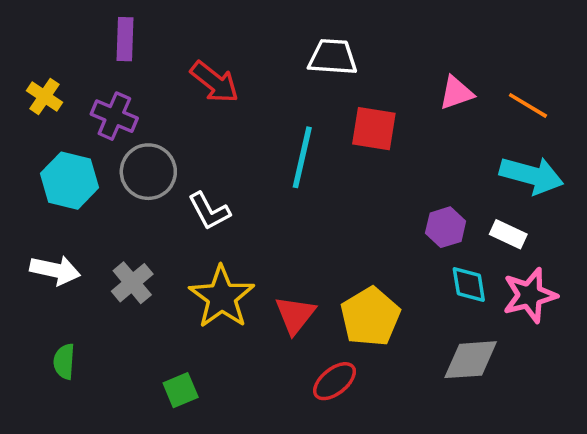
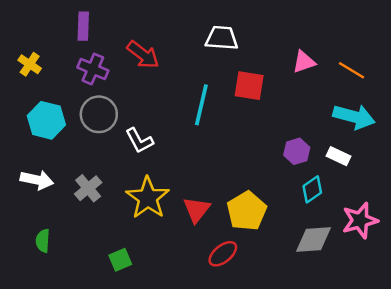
purple cross: (114, 116) -> (93, 69), moved
cyan diamond: (469, 284) -> (312, 189), turned 64
pink star: (530, 295) -> (360, 220), moved

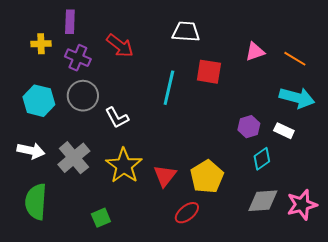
yellow cross: (30, 64) -> (41, 44), moved, turned -36
gray cross: (88, 188) -> (74, 158), size x1.4
pink star: (360, 220) -> (302, 205), moved
green semicircle: (43, 241) -> (36, 202), size x1.8

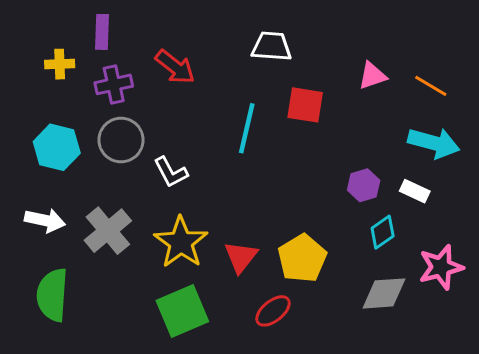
purple cross: (78, 58) -> (114, 84), turned -35
pink star: (302, 205) -> (441, 267), moved
green square: (101, 218) -> (182, 311), moved, size x1.8

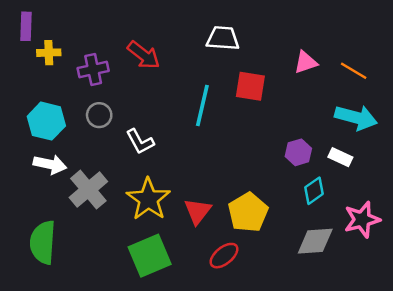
purple rectangle: (102, 32) -> (26, 26), moved
gray circle: (121, 140) -> (99, 115), size x0.7
white arrow: (45, 220) -> (50, 164), moved

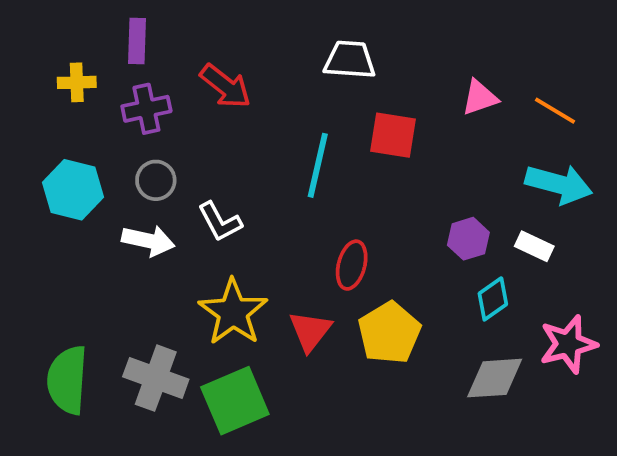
purple rectangle: (26, 26) -> (137, 41), moved
white arrow: (50, 164) -> (148, 241), moved
gray cross: (88, 190) -> (156, 378), moved, turned -30
red ellipse: (224, 256) -> (352, 265), moved, turned -36

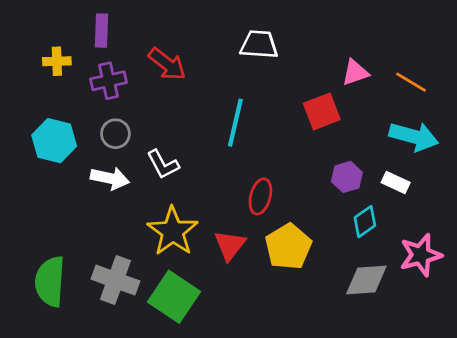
red square: (393, 135) -> (322, 111), moved, turned -30
green square: (235, 401) -> (174, 297), turned -33

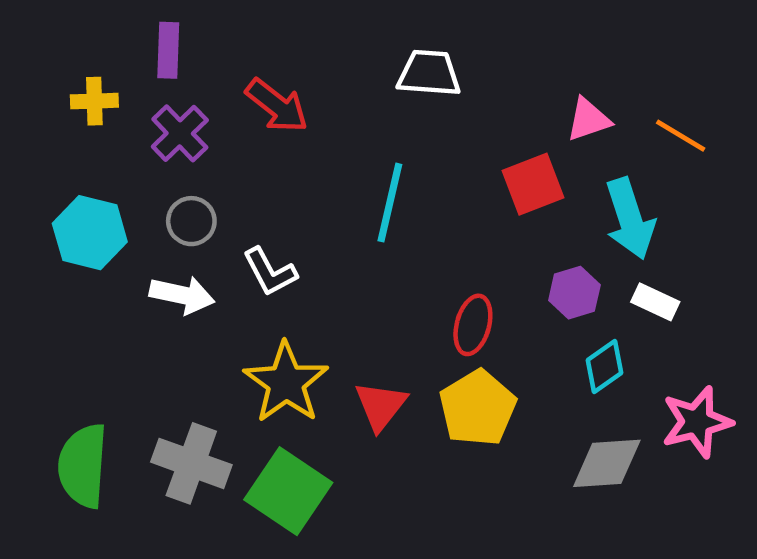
purple cross: (109, 81) -> (180, 133), turned -32
cyan arrow: (414, 136) -> (630, 219), moved, turned 57
red ellipse: (260, 196) -> (473, 325), moved

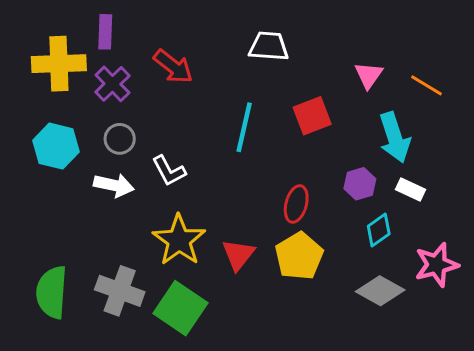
yellow cross: (94, 101) -> (59, 64), size x1.8
pink triangle: (588, 119) -> (369, 75), turned -36
red square: (533, 184) -> (312, 116), moved
gray diamond: (607, 463) -> (380, 291), turned 33

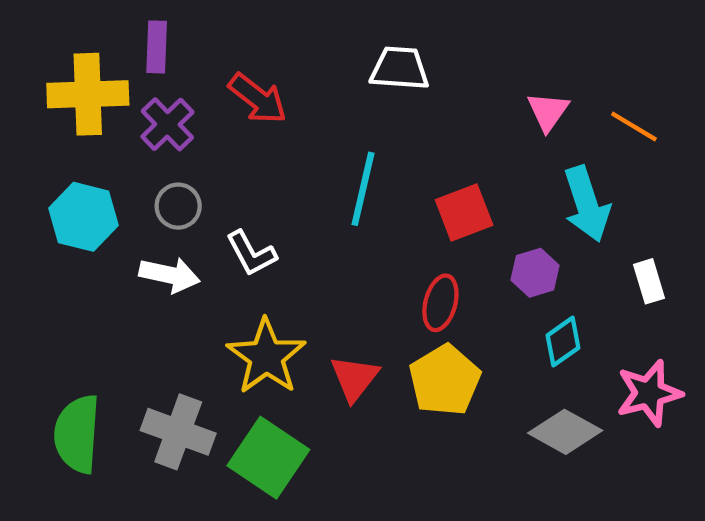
red square: (312, 116) -> (464, 213), moved
white rectangle: (410, 190) -> (649, 281), moved, turned 48

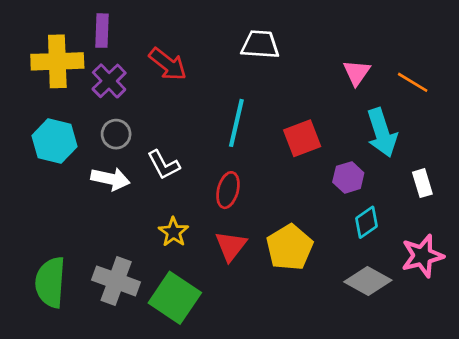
red ellipse: (440, 303) -> (228, 190), moved
yellow star: (266, 357) -> (173, 232), size x0.6

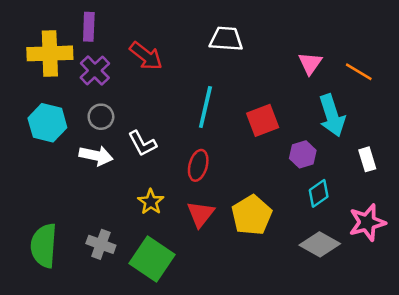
gray cross: (116, 281) -> (101, 244), size x0.7

